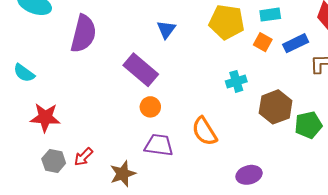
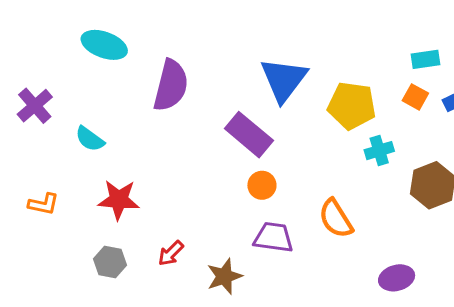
yellow pentagon: (227, 22) -> (352, 106), moved
blue triangle: (166, 29) -> (284, 80), size x1.8
gray hexagon: (54, 161) -> (110, 262), moved

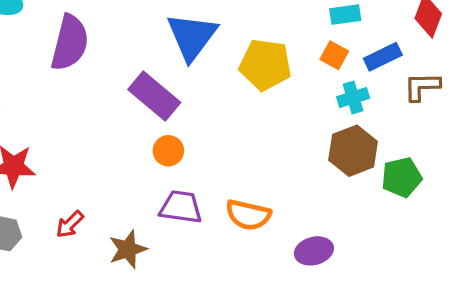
cyan cross: (379, 151) -> (353, 97), moved
orange semicircle: (336, 219) -> (248, 215), moved, turned -45

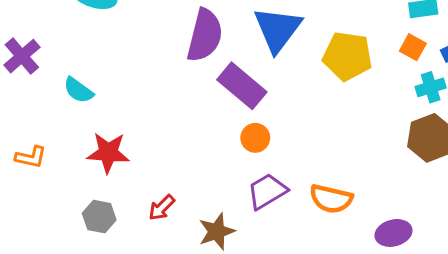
purple semicircle: (70, 43) -> (205, 35), moved
purple trapezoid: (181, 207) -> (267, 191), turned -39

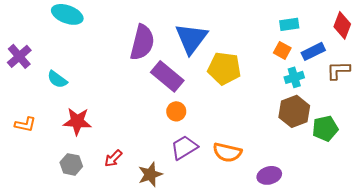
yellow pentagon: (347, 56) -> (224, 68), moved

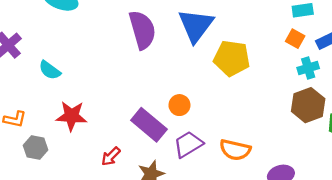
purple semicircle: (142, 42) -> (142, 30), turned -30
purple rectangle: (167, 76) -> (149, 125), moved
gray hexagon: (71, 164) -> (36, 148), moved

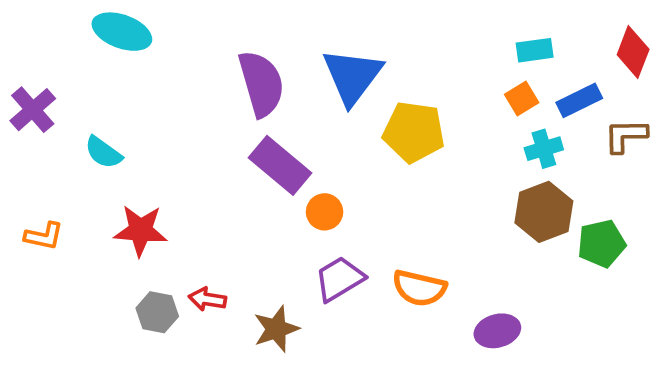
orange square: (295, 39) -> (522, 98), turned 30
purple rectangle: (149, 125) -> (280, 165), moved
gray hexagon: (36, 148) -> (157, 312), moved
red arrow: (111, 156) -> (207, 299), turned 54

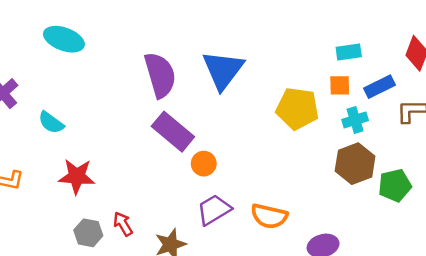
orange square: (522, 98) -> (340, 85), turned 30
yellow pentagon: (414, 132) -> (297, 108), moved
red arrow: (207, 299) -> (123, 224), turned 50

